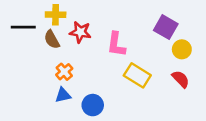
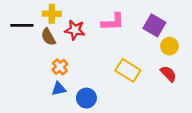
pink L-shape: (116, 44) -> (113, 22), moved, turned -100

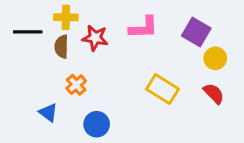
brown semicircle: (48, 37) -> (61, 47), turned 30
blue triangle: (59, 89) -> (48, 113), moved, turned 49
blue circle: (86, 98) -> (97, 124), moved

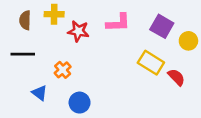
black line: (28, 32) -> (23, 54), moved
brown semicircle: (61, 47) -> (25, 20), moved
yellow circle: (215, 58) -> (188, 41), moved
yellow rectangle: (163, 89) -> (151, 63), moved

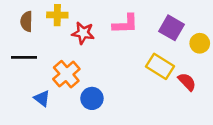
orange cross: (63, 70) -> (66, 74), size x1.5
blue circle: (80, 103) -> (92, 98), moved

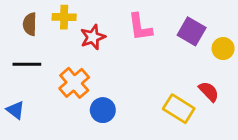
pink L-shape: (125, 24) -> (140, 27), turned 84
red star: (83, 33) -> (93, 37), turned -30
yellow rectangle: (160, 66) -> (179, 109), moved
blue triangle: (42, 98) -> (15, 110), moved

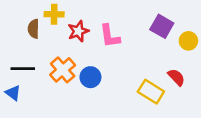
brown semicircle: (30, 24) -> (34, 29), moved
pink L-shape: (140, 27) -> (110, 36), moved
black line: (27, 64) -> (23, 69), moved
blue circle: (103, 110) -> (90, 77), moved

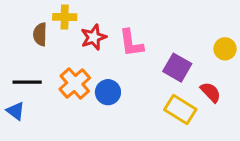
purple square: (162, 26) -> (177, 68), moved

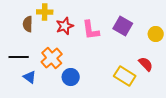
purple square: (177, 68) -> (123, 26), moved
blue circle: (108, 92) -> (71, 77), moved
blue triangle: (15, 111) -> (30, 77), moved

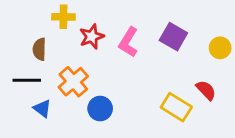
brown semicircle: (28, 24) -> (39, 49), moved
pink L-shape: (91, 30) -> (128, 42), turned 40

